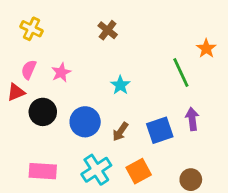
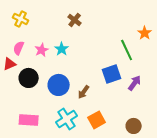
cyan star: (120, 85) -> (62, 49), moved
purple arrow: (192, 119) -> (135, 83), turned 42
blue square: (160, 130) -> (112, 74), moved

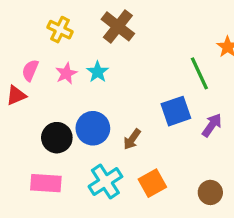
yellow cross: (21, 19) -> (60, 30), moved
brown cross: (75, 20) -> (118, 26), size x1.5
black circle: (29, 78) -> (57, 138), moved

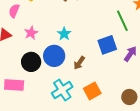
pink semicircle: (30, 70) -> (14, 11), moved
cyan star: (98, 72) -> (64, 34), moved
pink star: (66, 73) -> (31, 33), moved
pink rectangle: (46, 183) -> (14, 85), moved

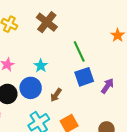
green line: (122, 21) -> (79, 51), moved

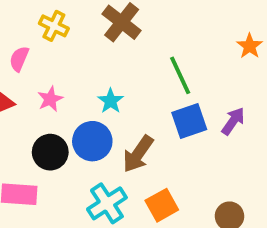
purple arrow: (107, 86) -> (233, 121), moved
brown arrow: (56, 95) -> (138, 154), size x1.5

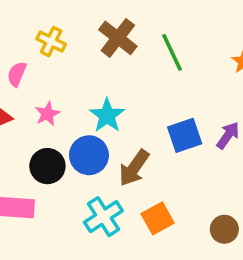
green line: (180, 75) -> (172, 52), moved
cyan star: (111, 101) -> (107, 116), size x1.4

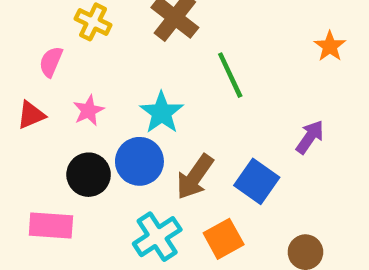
green line: (172, 52) -> (230, 75), moved
blue square: (185, 135) -> (257, 181), moved, turned -36

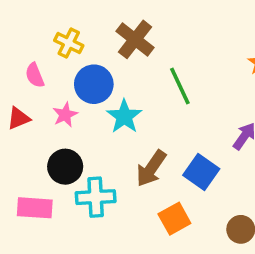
pink semicircle: (51, 62) -> (35, 75), turned -45
blue circle: (139, 161) -> (94, 84), moved
cyan cross: (157, 237) -> (96, 197), moved, turned 30

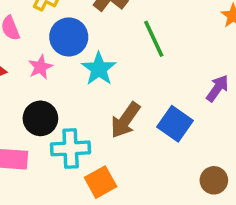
orange square: (174, 219) -> (101, 182), moved

